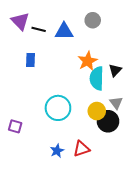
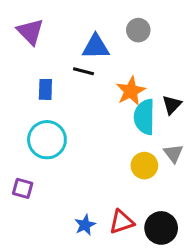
black line: (39, 29) -> (83, 71), moved
cyan circle: (58, 108) -> (47, 140), moved
black circle: (108, 121) -> (161, 228), moved

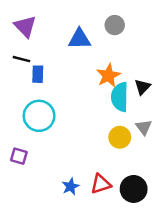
black line: (83, 71) -> (21, 59), moved

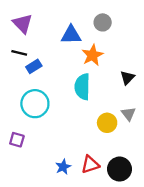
blue rectangle: (38, 74) -> (34, 66), turned 56
orange star: (108, 75) -> (92, 55), moved
cyan semicircle: (120, 97) -> (82, 87), moved

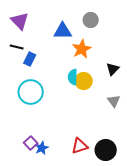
blue rectangle: (34, 66) -> (30, 59), turned -32
cyan semicircle: (82, 87) -> (73, 77), size x0.7
yellow circle: (107, 123) -> (84, 81), moved
purple square: (17, 140) -> (31, 143), moved, turned 32
blue star: (63, 167) -> (42, 148), moved

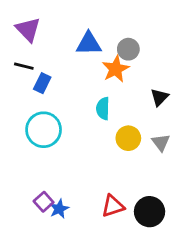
gray circle: (91, 20) -> (128, 49), moved
yellow circle: (84, 81) -> (128, 138), moved

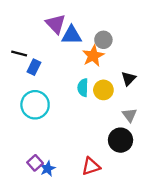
purple triangle: (28, 29) -> (56, 24), moved
yellow circle: (128, 138) -> (103, 90), moved
black circle: (150, 212) -> (121, 140), moved

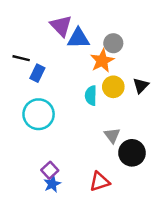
yellow circle: (103, 90) -> (113, 87), moved
gray triangle: (130, 115) -> (112, 135), moved
purple square: (35, 163) -> (50, 170), moved

